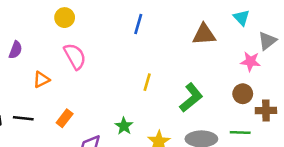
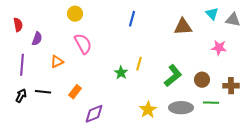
gray triangle: (267, 41) -> (233, 20), moved, turned 49
brown circle: (243, 94) -> (202, 80), moved
green star: (124, 126) -> (121, 73), moved

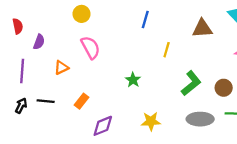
yellow line: (139, 64) -> (167, 50), moved
yellow star: (148, 110) -> (151, 121), moved, turned 30

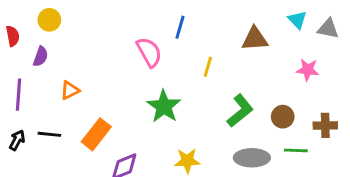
yellow circle: (82, 14) -> (49, 20), moved
pink semicircle: (90, 47) -> (149, 52), moved
green star: (133, 80) -> (164, 106), size x1.6
orange rectangle: (82, 101) -> (96, 134), size x1.5

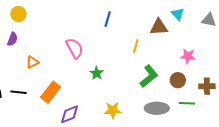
cyan triangle: (297, 20) -> (178, 14), moved
pink semicircle: (149, 52) -> (75, 48), moved
yellow line: (208, 67) -> (136, 46), moved
pink star: (308, 70) -> (188, 56), moved
green star: (164, 106) -> (97, 73), size x0.6

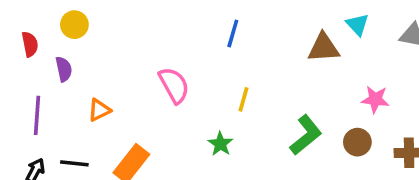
purple semicircle: (12, 39) -> (64, 69), turned -32
yellow line: (136, 46) -> (243, 99), moved
green star: (97, 73) -> (220, 144), moved

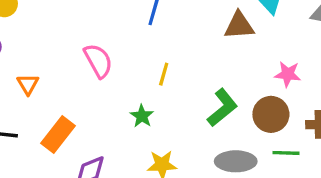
orange triangle: (99, 110) -> (28, 84), turned -35
brown circle: (357, 142) -> (271, 114), size x1.4

